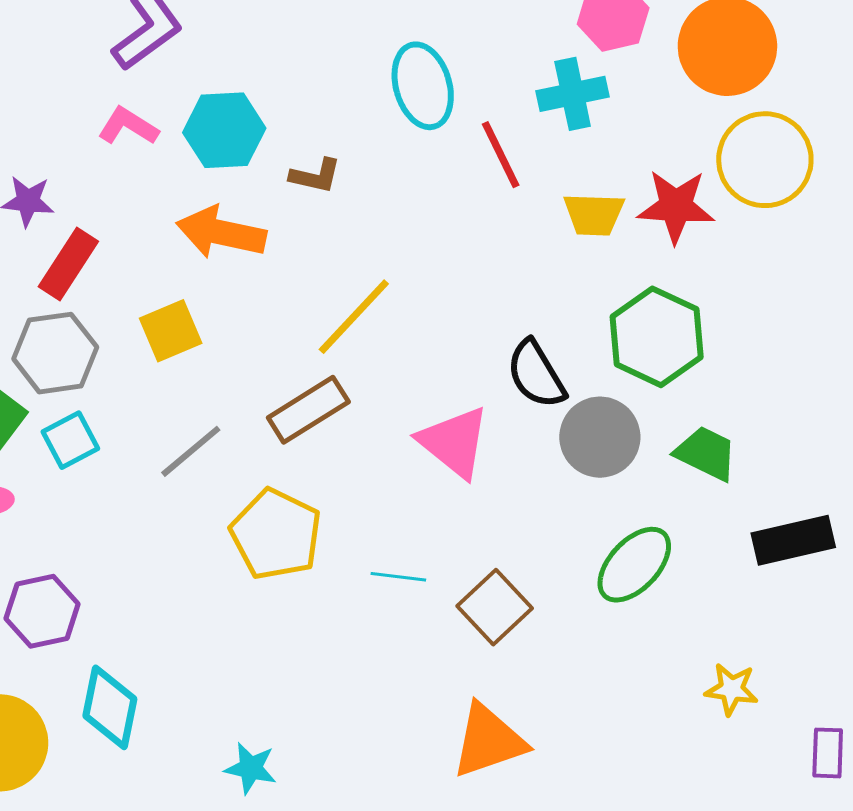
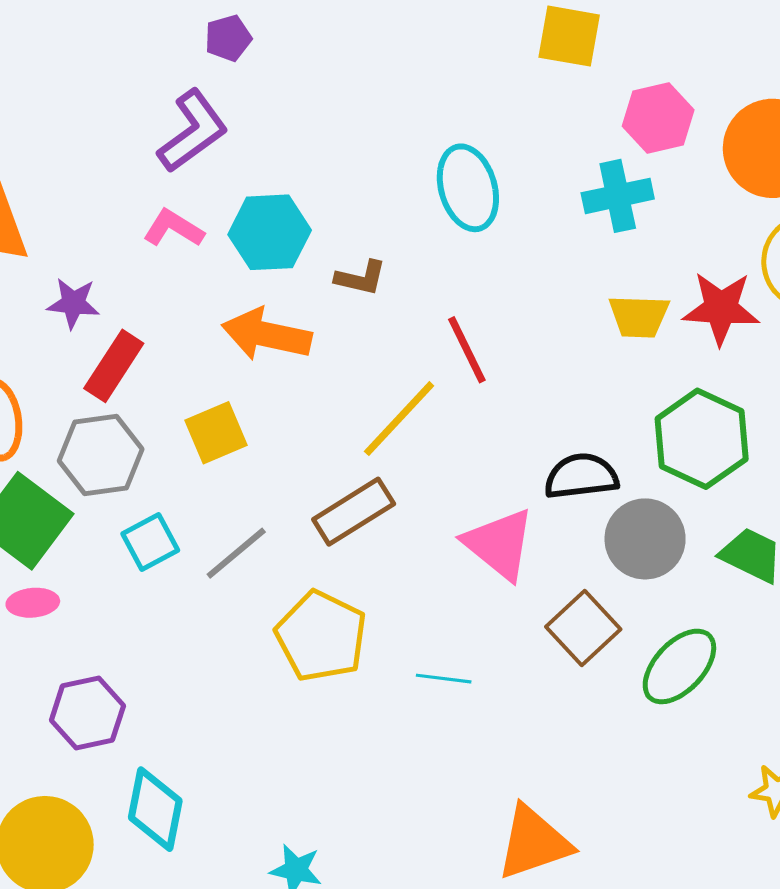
red line: (501, 155) -> (467, 350), moved
black semicircle: (536, 374) -> (581, 476), turned 114
cyan square: (70, 440) -> (150, 542), moved
brown square: (495, 607) -> (583, 628), moved

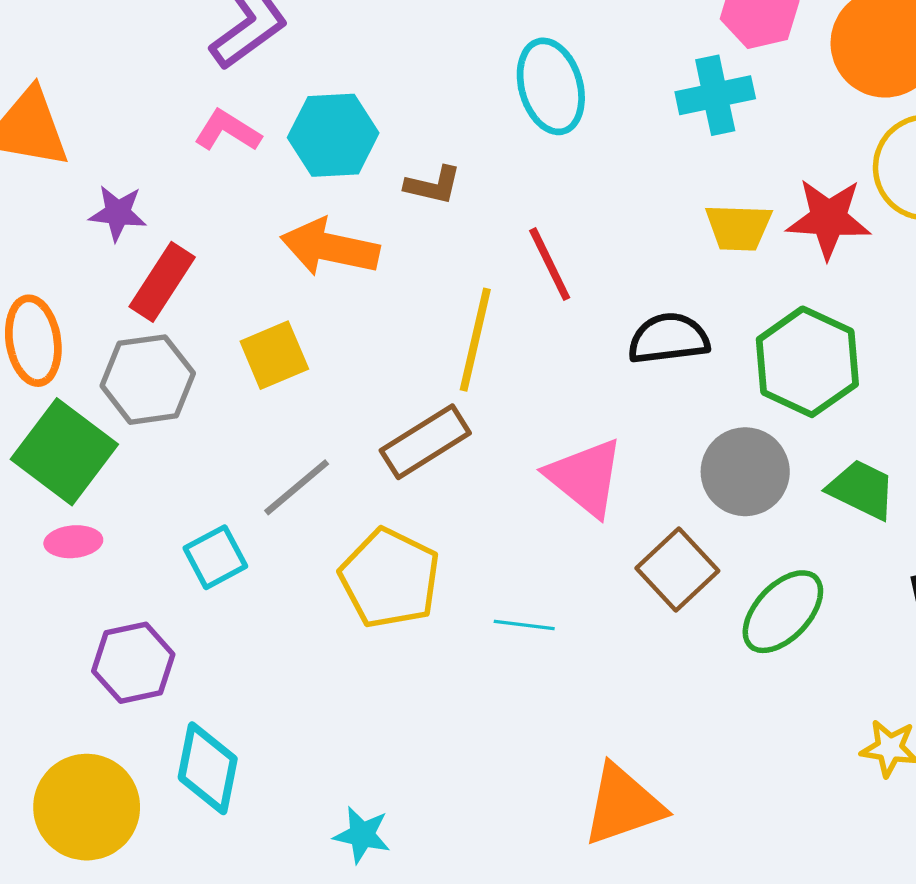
yellow line: (399, 419) -> (475, 340), turned -30
black semicircle: (581, 476) -> (669, 338), moved
cyan square: (150, 542) -> (215, 557), moved

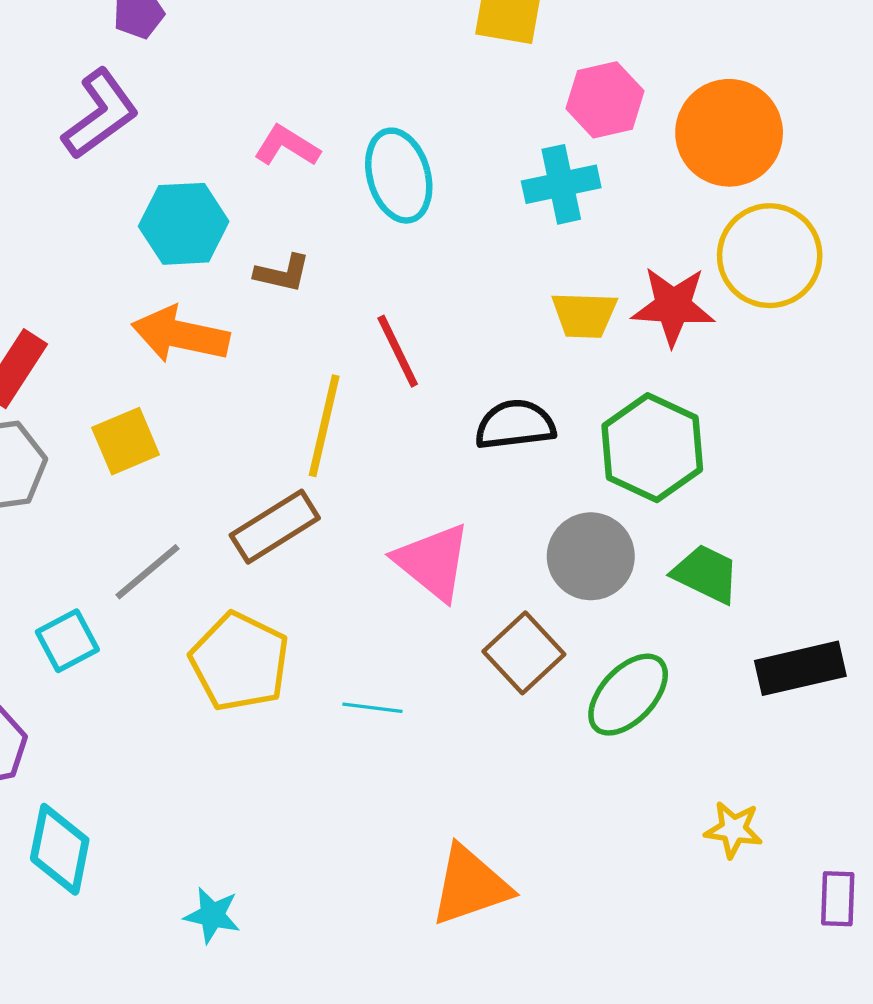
pink L-shape: (228, 131) -> (287, 146), moved

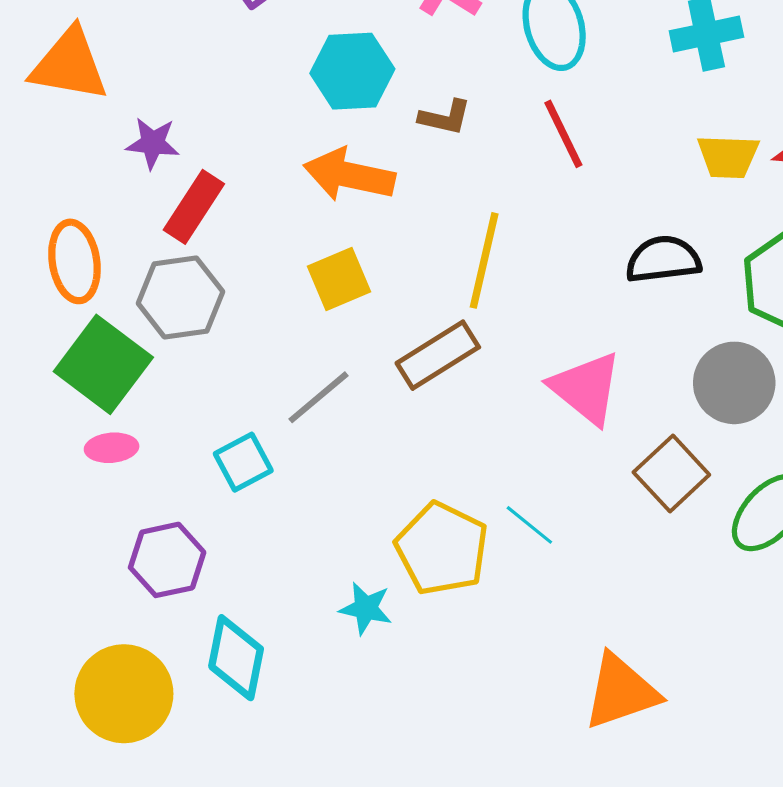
red line: (398, 351) -> (563, 134), moved
yellow square: (126, 441) -> (339, 279), moved
yellow pentagon: (240, 662) -> (442, 549), moved
cyan line: (372, 708) -> (529, 525), turned 32
cyan star: (212, 915) -> (366, 608), moved

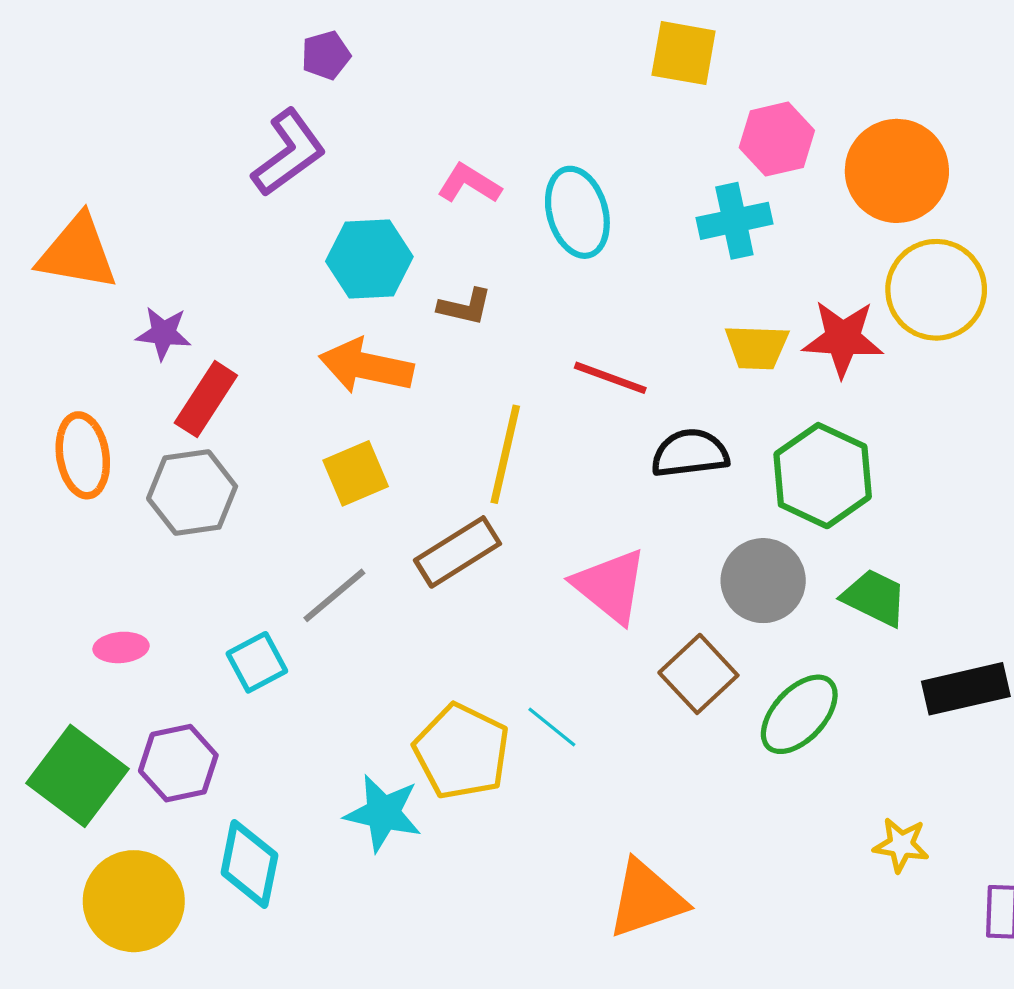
red line: (563, 134) -> (610, 378), moved, turned -44
green square: (103, 364) -> (77, 776), moved
cyan star: (366, 608) -> (383, 813), size x1.4

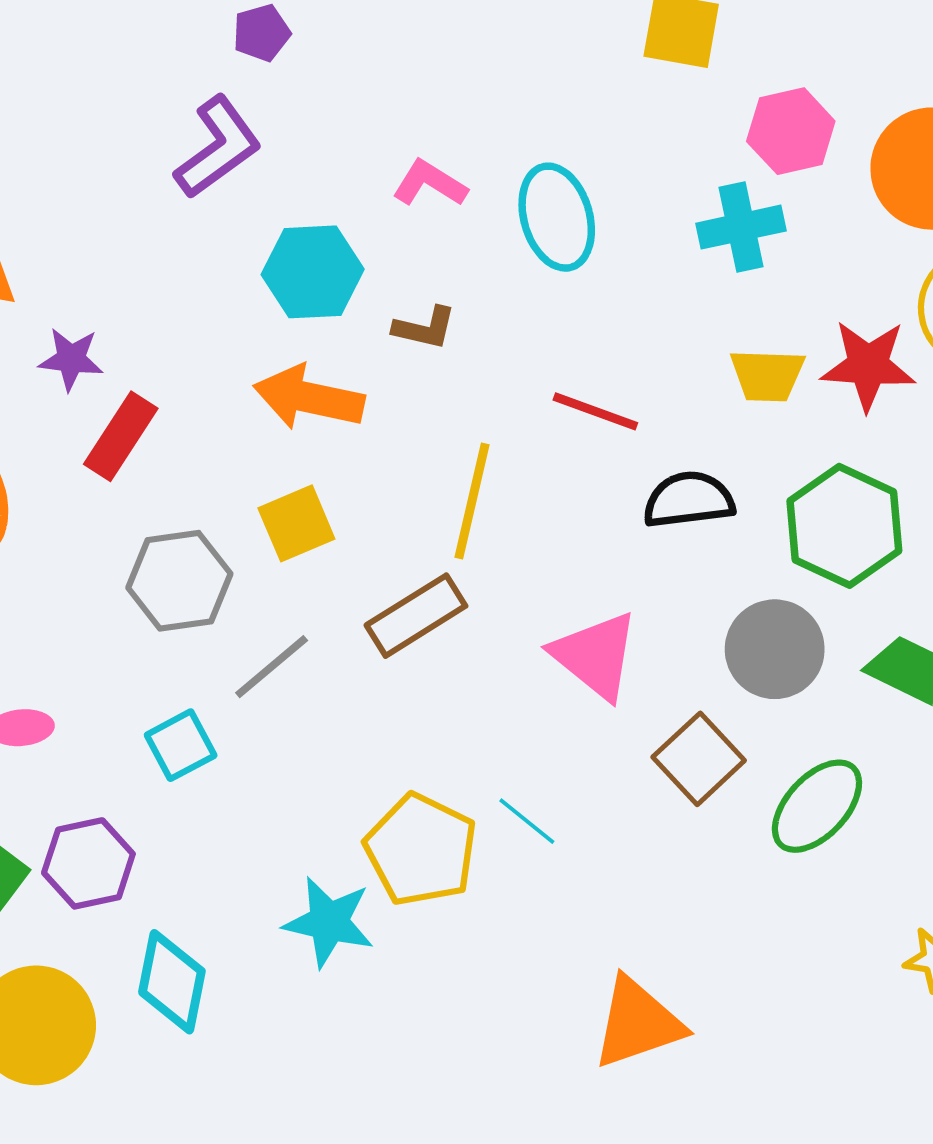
gray hexagon: (192, 492) -> (179, 581), moved

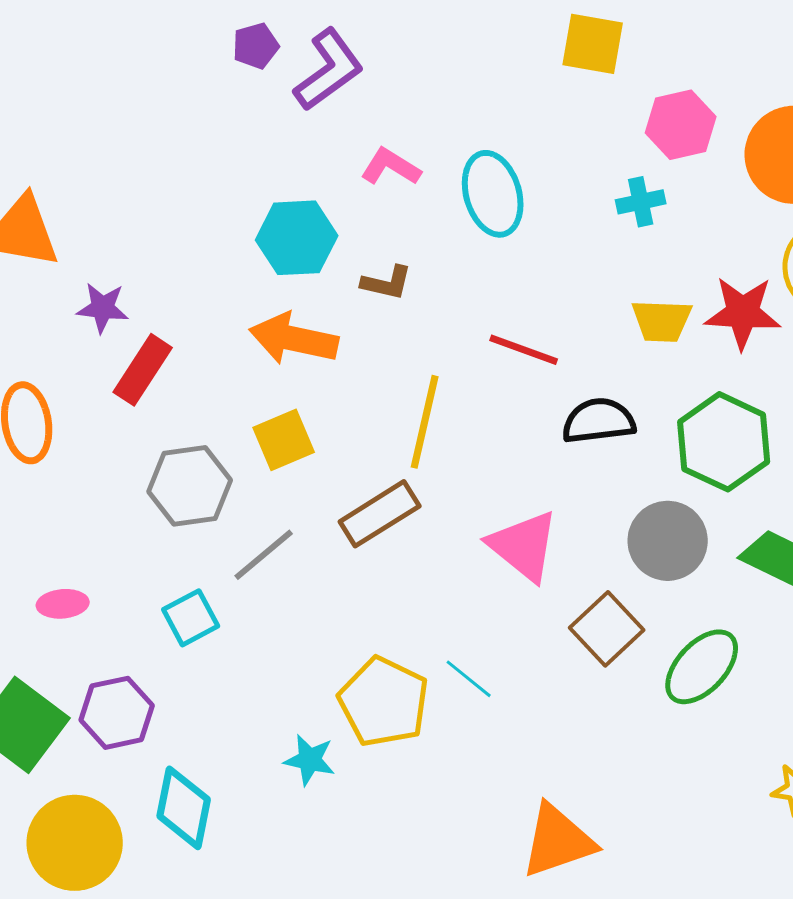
purple L-shape: (218, 147) -> (329, 70), moved
cyan cross: (741, 227) -> (641, 202), size x0.7
cyan star: (329, 922) -> (310, 760), size x0.7

